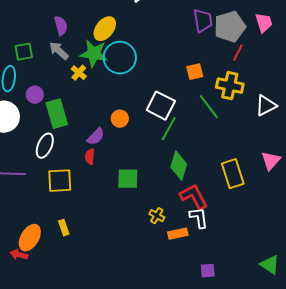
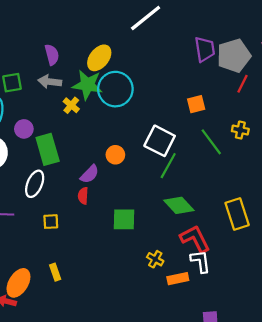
gray arrow: (59, 51) -> (50, 82), turned -35
yellow cross: (230, 86) -> (240, 130), moved, size x0.6
green diamond: (179, 166) -> (179, 205), turned -60
yellow square: (60, 181) -> (51, 222), size x0.6

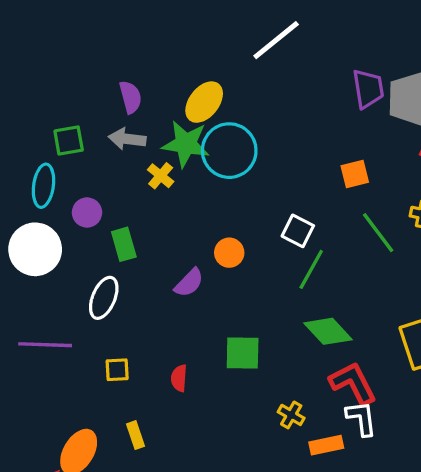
white square: (160, 141) -> (298, 231), size x0.7
green rectangle: (48, 149) -> (124, 244), size x0.7
red semicircle: (83, 196) -> (179, 378), moved
yellow square: (51, 222) -> (117, 370), moved

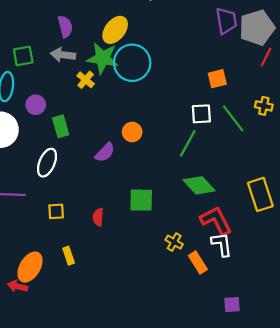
white square: (298, 231) -> (201, 114), moved, turned -30
orange rectangle: (326, 445) -> (198, 262), turned 70

